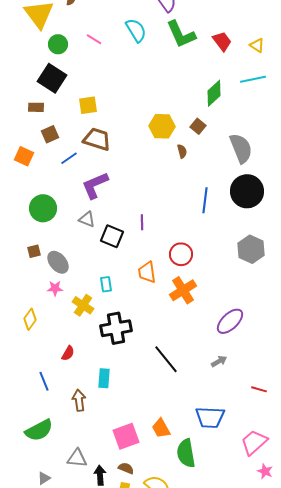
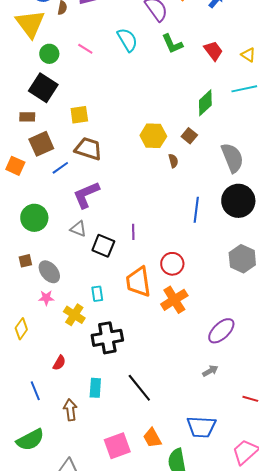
green L-shape: (181, 34) -> (172, 44), size x0.7
brown square: (50, 134) -> (41, 144), size x1.4
orange trapezoid: (147, 272) -> (138, 282), size x1.4
black line: (166, 359) -> (139, 388), moved

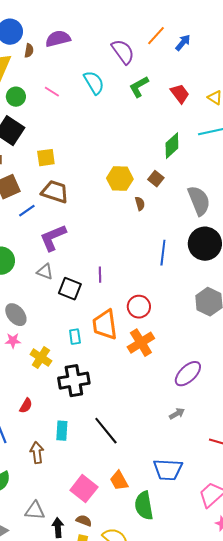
green L-shape: (172, 44) -> (139, 87), turned 85
cyan rectangle: (97, 294) -> (75, 337), moved
pink square: (117, 446) -> (84, 489), turned -32

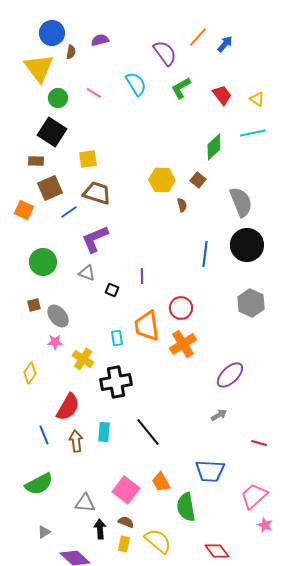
purple semicircle: (58, 39) -> (100, 40), size x0.7
black square: (70, 289) -> (112, 290), size x0.6
red semicircle: (26, 406) -> (68, 407), size x1.8
brown arrow: (37, 453) -> (76, 441), moved
gray triangle: (35, 511) -> (85, 503), moved

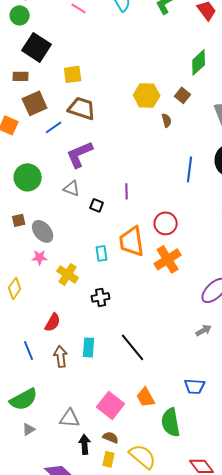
green circle: (58, 98) -> (20, 15), moved
black cross: (116, 382) -> (101, 297), size x0.6
red semicircle: (68, 407) -> (53, 322), size x0.7
blue trapezoid: (210, 471) -> (195, 386), size x0.7
gray triangle: (44, 532) -> (29, 429), moved

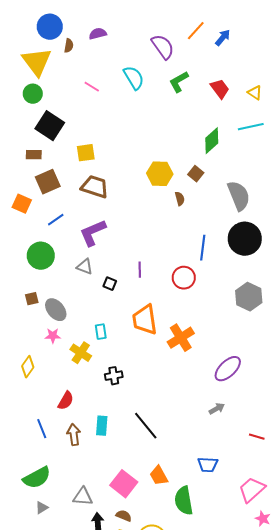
blue line: (54, 127) -> (56, 220), moved
red circle: (166, 223) -> (184, 278), moved
cyan rectangle: (102, 253) -> (101, 332), moved

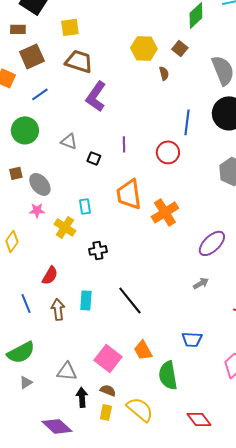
purple L-shape: (93, 233) -> (96, 96), moved, turned -32

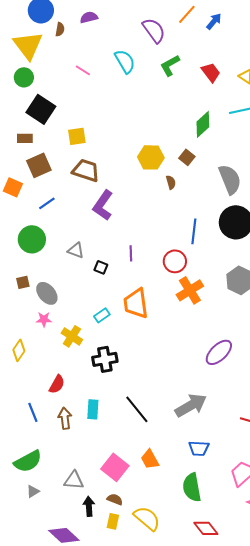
cyan rectangle: (85, 206) -> (102, 315), moved, turned 63
orange cross: (165, 212) -> (190, 290), moved
black cross: (98, 250) -> (105, 359), size x1.4
gray arrow: (201, 283) -> (191, 405), moved, size x2.0
green semicircle: (168, 375) -> (192, 487), moved

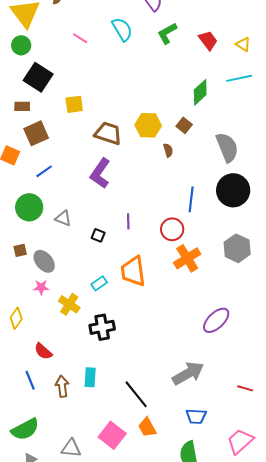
brown trapezoid: (86, 170) -> (108, 133), moved
gray triangle: (76, 250) -> (63, 218), moved
red semicircle: (57, 384) -> (43, 351), moved, turned 102
black line: (137, 409) -> (136, 394), moved

